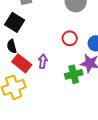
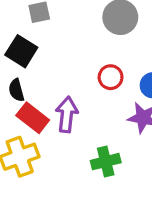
purple arrow: (43, 61) -> (67, 114), size x1.5
green cross: (74, 74) -> (106, 162), moved

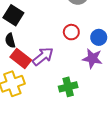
purple arrow: (67, 114) -> (43, 56), turned 45

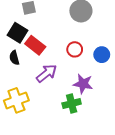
red rectangle: (21, 58) -> (35, 45), moved
purple star: (92, 58) -> (83, 84), moved

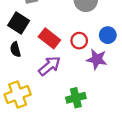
red rectangle: (35, 45) -> (49, 38), moved
blue circle: (102, 55) -> (108, 35), moved
purple star: (83, 84) -> (97, 59), moved

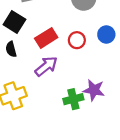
red rectangle: (49, 38) -> (46, 38), turned -70
purple star: (97, 59) -> (94, 90), moved

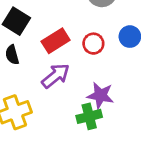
purple star: (94, 90) -> (100, 95), moved

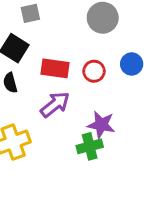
red rectangle: (56, 41) -> (55, 68), turned 40

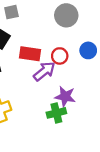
purple arrow: (55, 104) -> (44, 71), moved

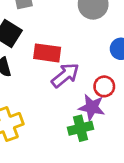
red circle: (60, 56) -> (104, 86), moved

